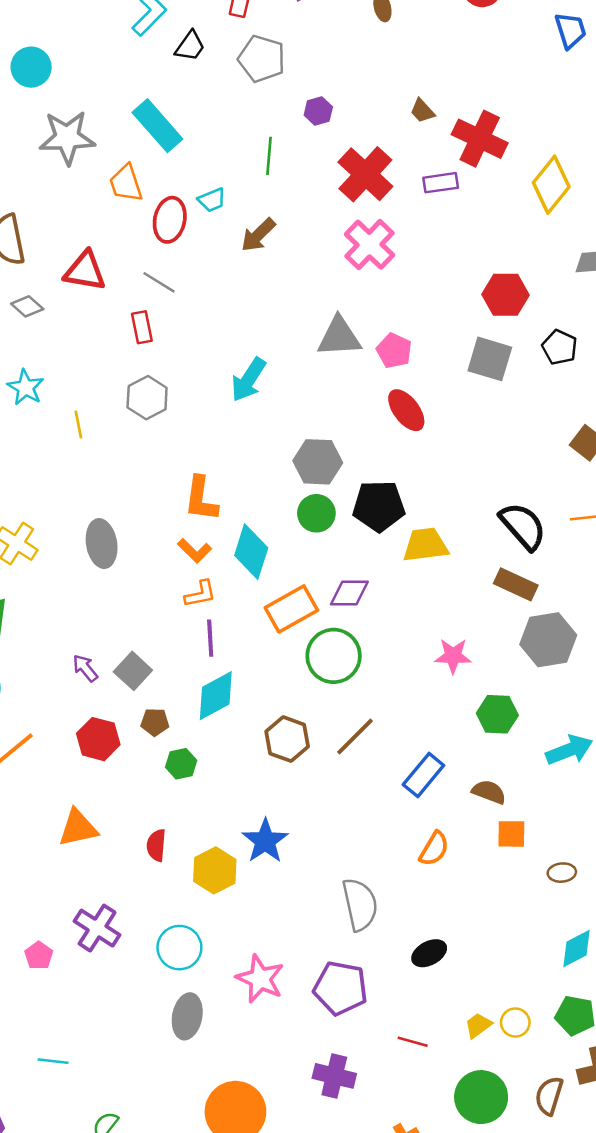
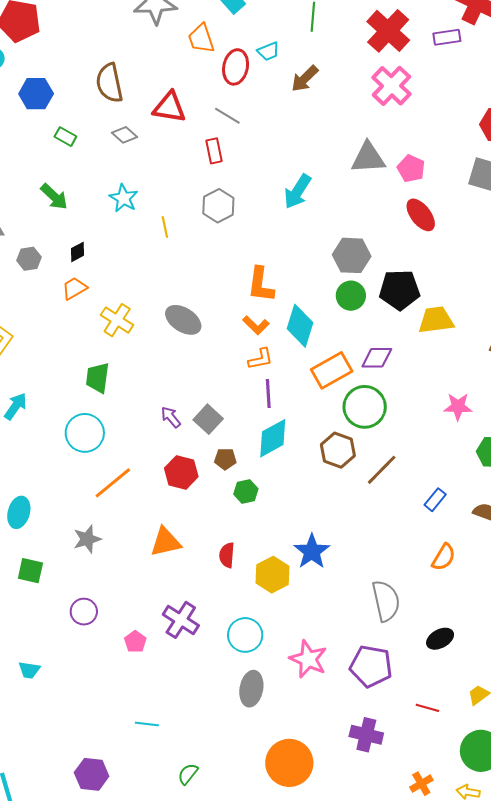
gray ellipse: (102, 544) -> (183, 320), turned -48
brown hexagon: (287, 739) -> (338, 450), moved
blue rectangle: (423, 775) -> (435, 500), size x0.7

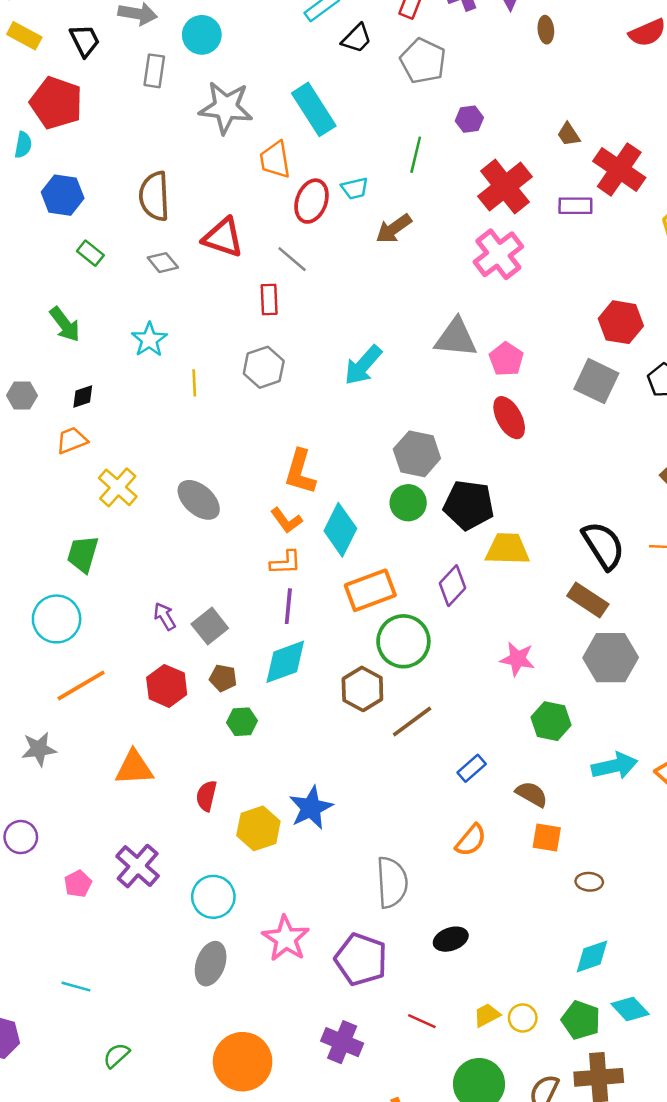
purple diamond: (377, 358) -> (452, 586), moved, turned -56

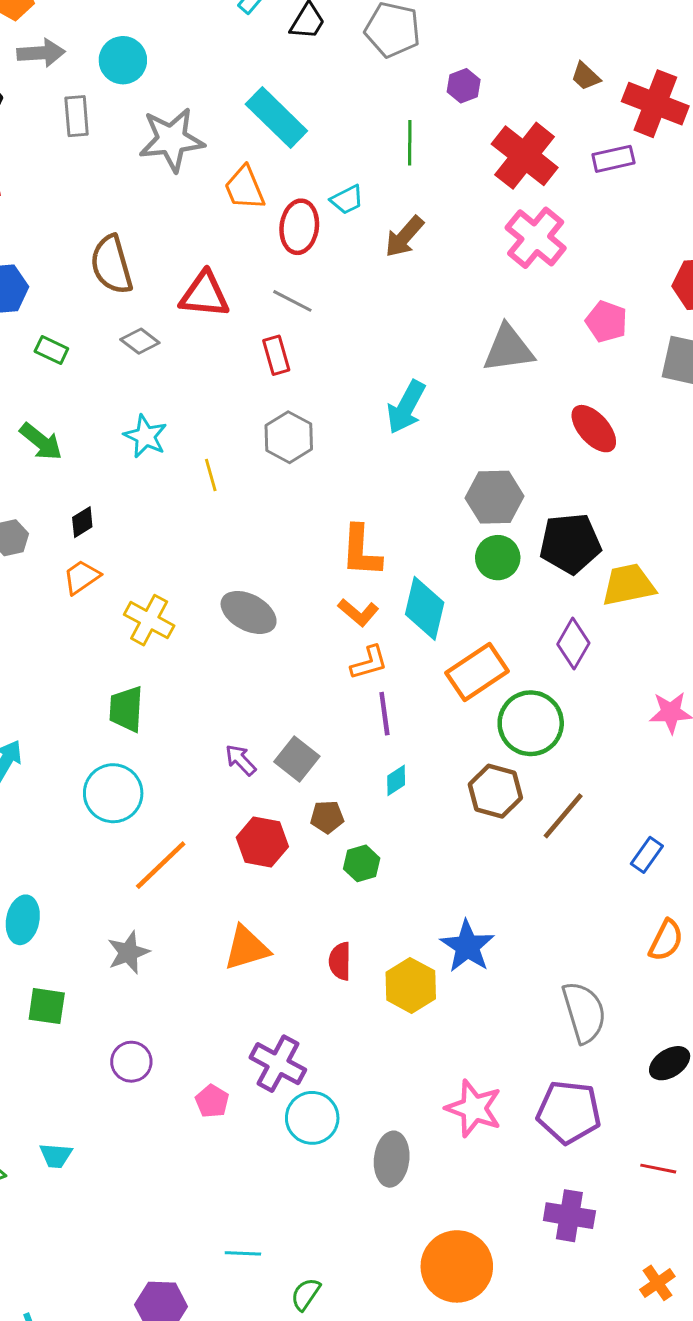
pink pentagon: (506, 359) -> (606, 322), moved
cyan diamond: (285, 662) -> (396, 780), size x0.5
cyan circle: (213, 897) -> (312, 1118), moved
cyan line: (76, 987) -> (243, 1253), moved

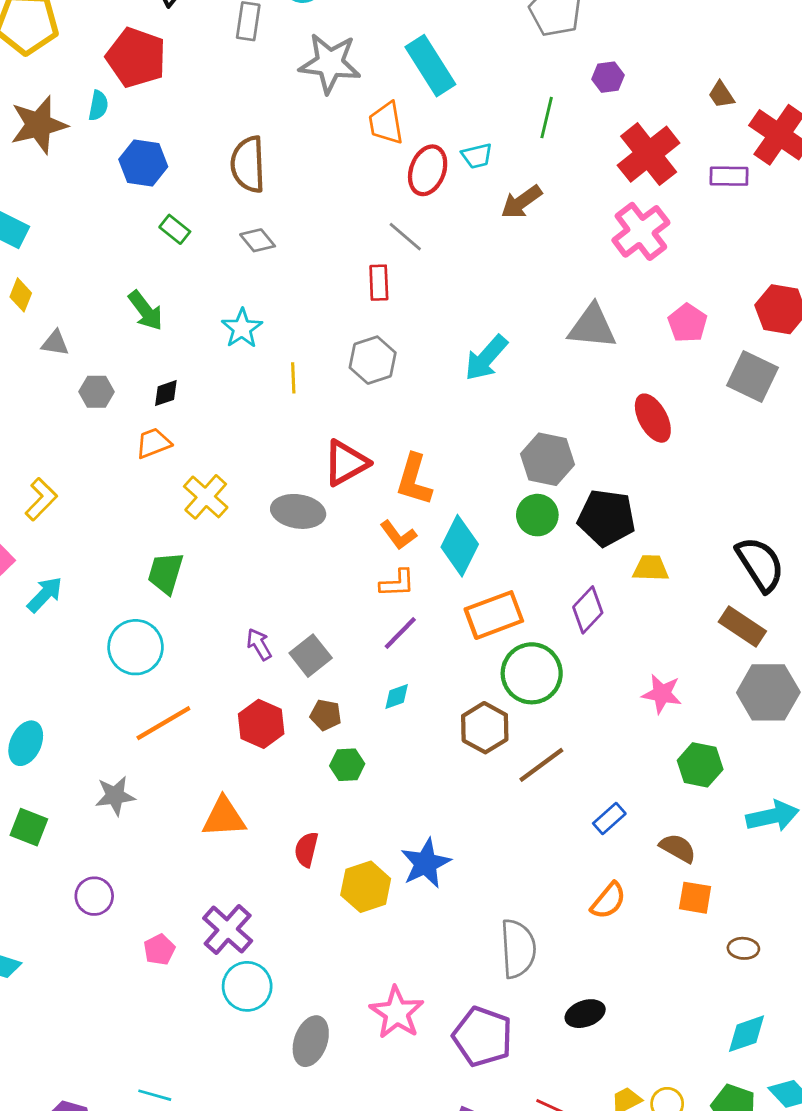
red triangle: (204, 295) -> (346, 463), moved, turned -48
yellow trapezoid: (628, 585) -> (651, 568), size x0.7
gray ellipse: (249, 612) -> (298, 511), turned -33
purple line: (384, 714) -> (400, 633), turned 39

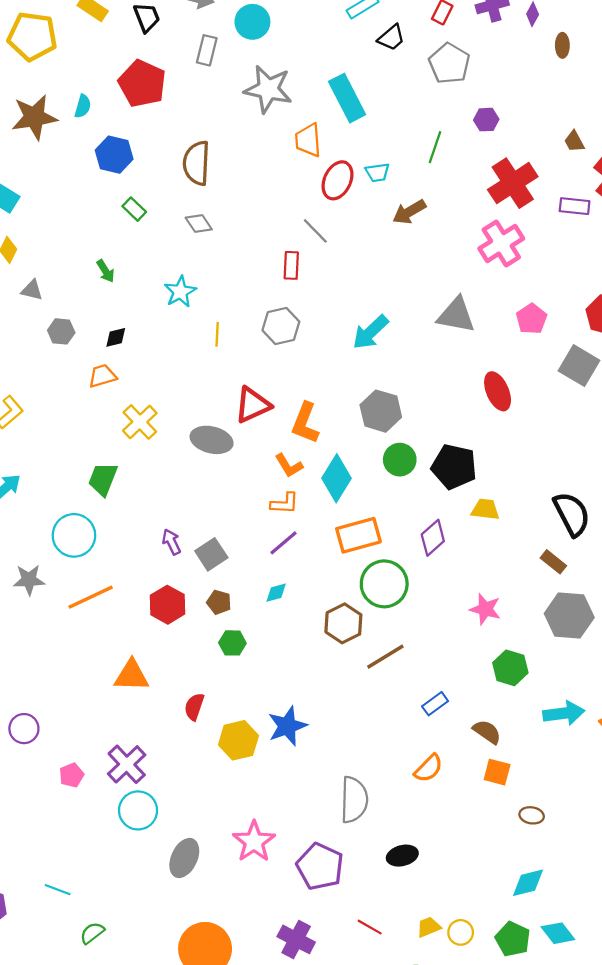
red pentagon: (136, 58) -> (142, 83), moved
green arrow: (146, 311) -> (106, 271), size x0.7
gray hexagon: (547, 459) -> (381, 411), moved
brown rectangle: (742, 627) -> (553, 562), size x0.7
gray star: (115, 796) -> (29, 580), moved

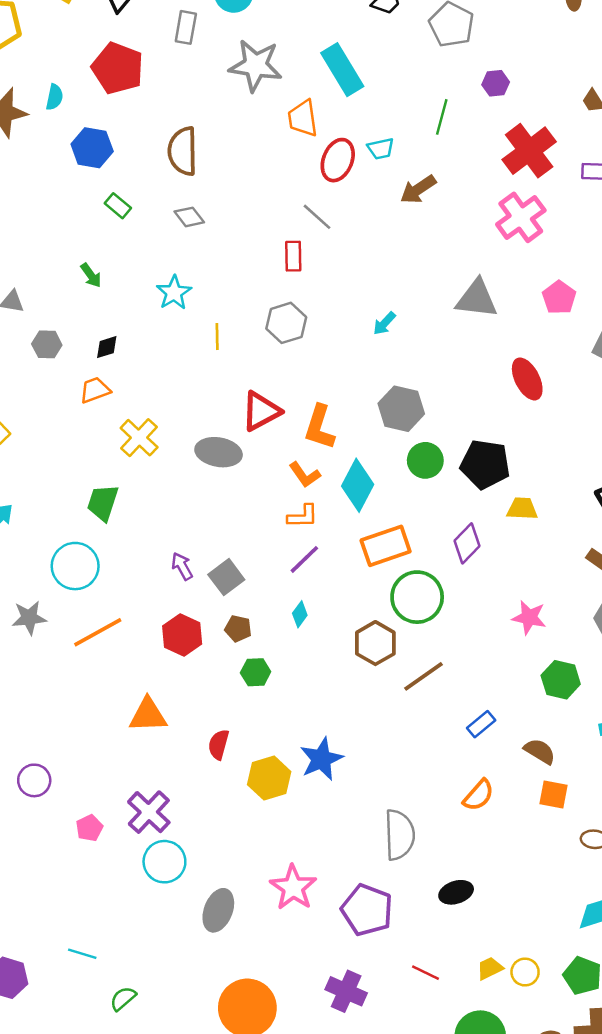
cyan arrow: (371, 332) -> (384, 323), size x0.6
cyan diamond: (276, 593) -> (300, 614), turned -35

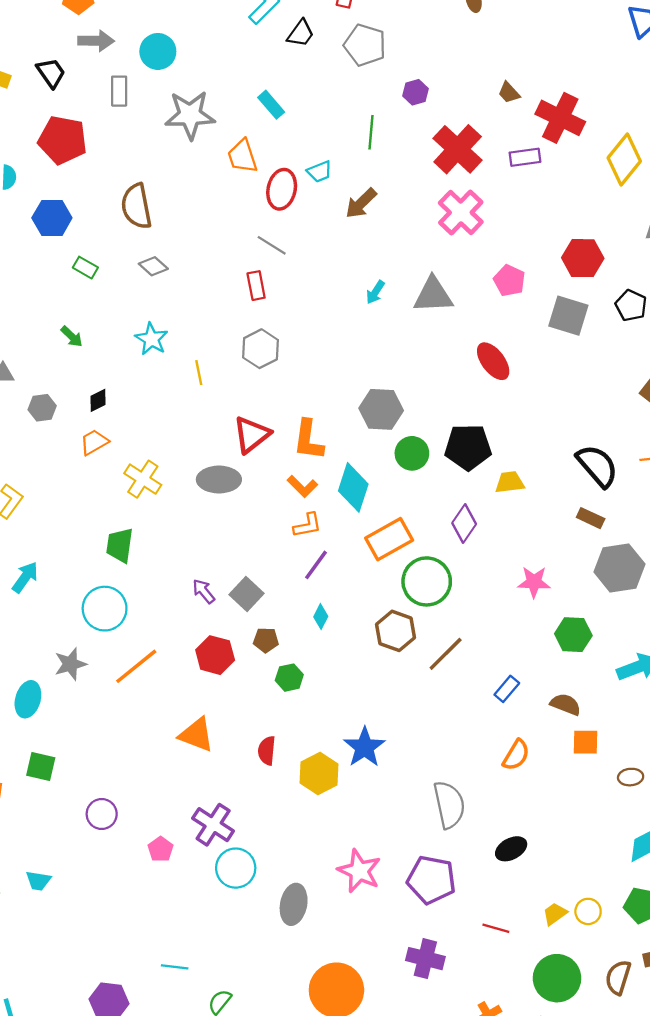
cyan rectangle: (342, 70) -> (271, 105), size x0.6
cyan arrow: (384, 323) -> (375, 292), moved
orange triangle: (148, 715) -> (196, 735), turned 33

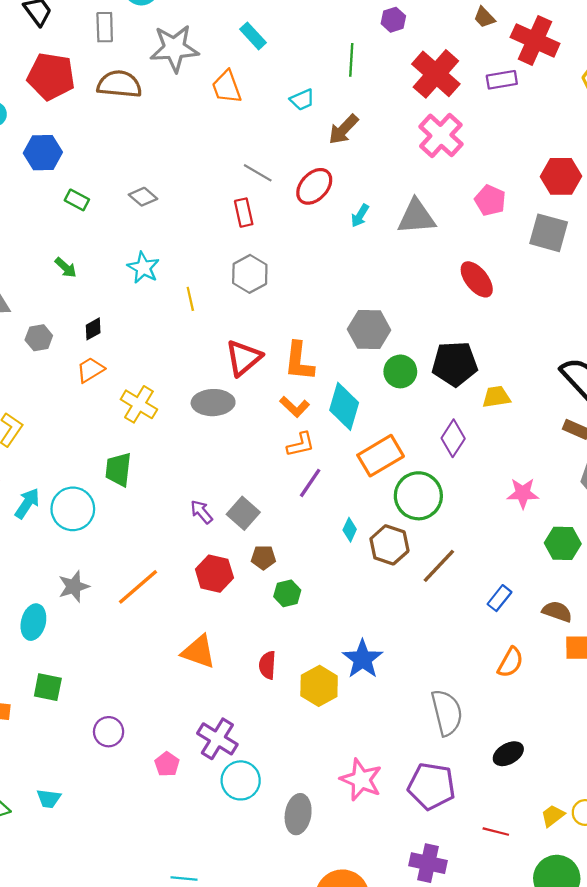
red ellipse: (282, 189) -> (314, 186), moved, turned 33
brown semicircle: (136, 206) -> (119, 84), moved, turned 108
cyan circle: (105, 609) -> (73, 509), moved
cyan diamond: (321, 617) -> (350, 530), moved

